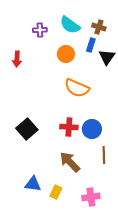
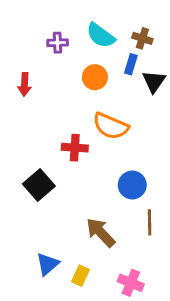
red cross: (69, 127) -> (75, 148), moved
blue triangle: (33, 184) -> (47, 264), turned -48
pink cross: (91, 197) -> (131, 283), turned 30

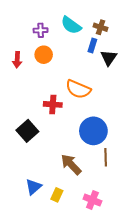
orange circle: (95, 77) -> (44, 55), moved
blue circle: (132, 185) -> (93, 131), size x1.4

